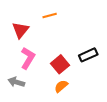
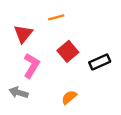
red square: (60, 64) -> (68, 51), moved

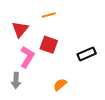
red square: (68, 51) -> (49, 45), moved, turned -30
gray arrow: (19, 93) -> (16, 81), turned -105

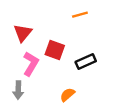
orange line: (49, 15) -> (80, 15), moved
black rectangle: (87, 54) -> (86, 62), moved

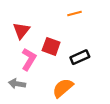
gray arrow: (18, 90) -> (17, 84), turned 98
orange semicircle: (67, 95) -> (63, 88), size x1.5

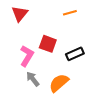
red triangle: (21, 31) -> (20, 14), moved
gray arrow: (17, 84) -> (33, 79), moved, turned 42

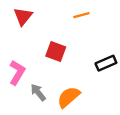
black rectangle: (75, 54) -> (106, 63), moved
pink L-shape: (27, 56) -> (17, 72), moved

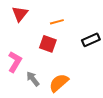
orange line: (81, 15) -> (57, 22), moved
black rectangle: (106, 63) -> (91, 40), moved

